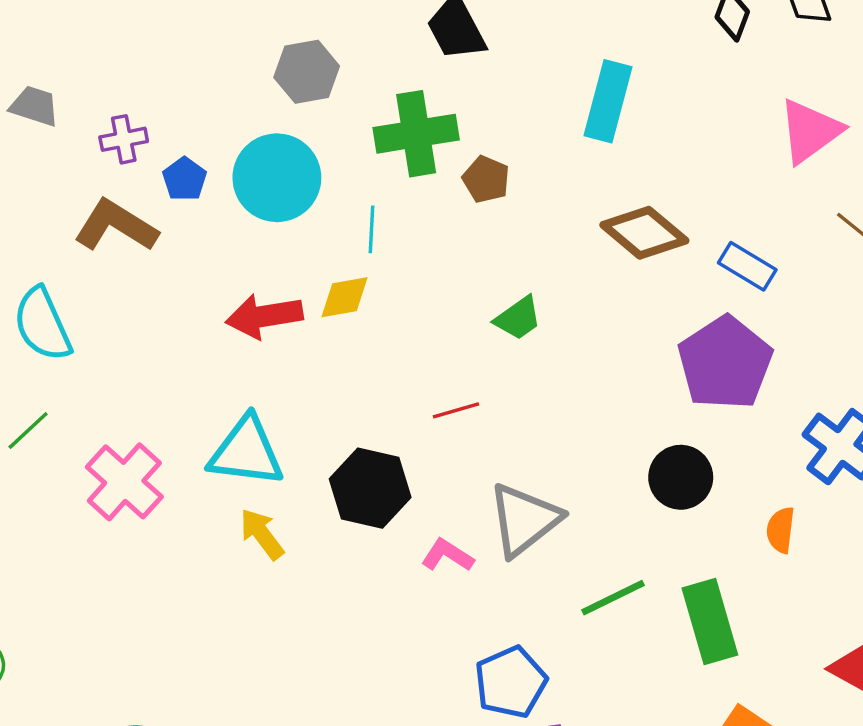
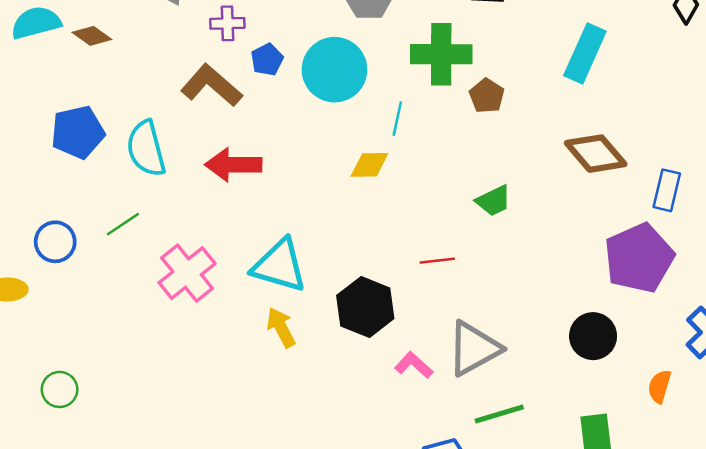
blue rectangle: (747, 266) -> (667, 190), turned 63
red arrow: (264, 316) -> (233, 165), moved
green line: (613, 598) -> (499, 414), moved

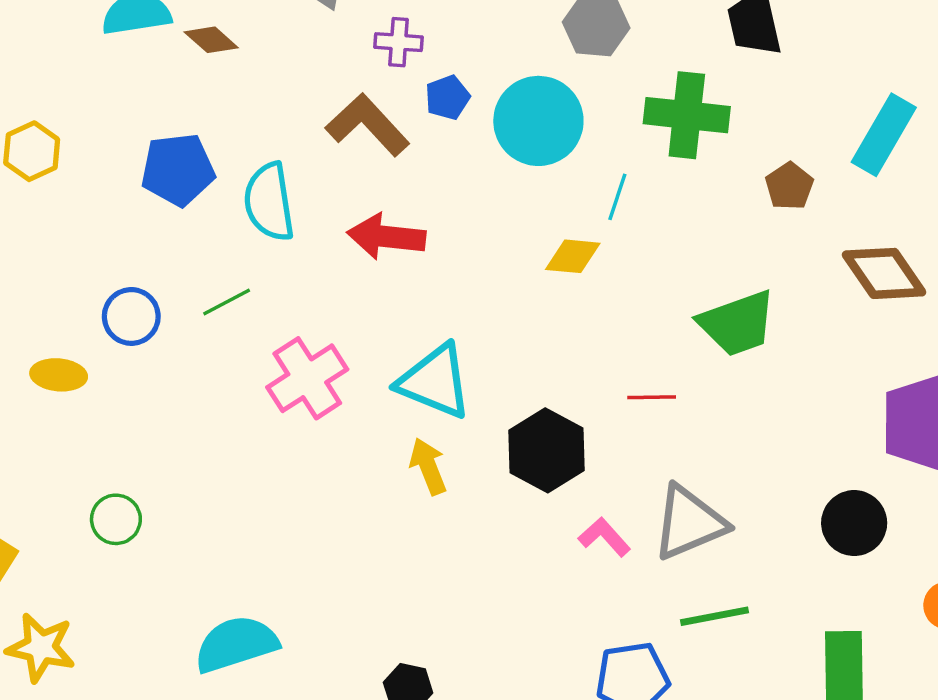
brown pentagon: (487, 96) -> (789, 186), moved
green trapezoid: (493, 201) -> (737, 323), size x1.6

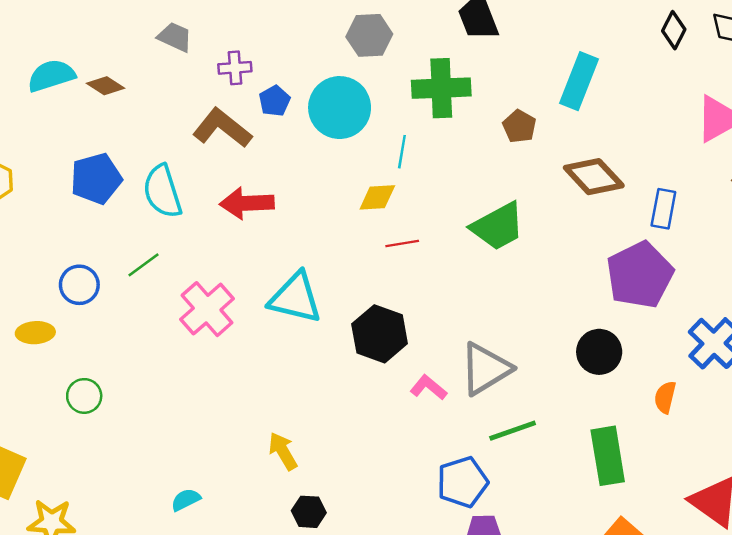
red line: (652, 397) -> (402, 243), moved
yellow arrow: (428, 466) -> (283, 451), moved
green circle: (116, 519) -> (84, 396), moved
cyan semicircle: (236, 644) -> (186, 500), size x0.5

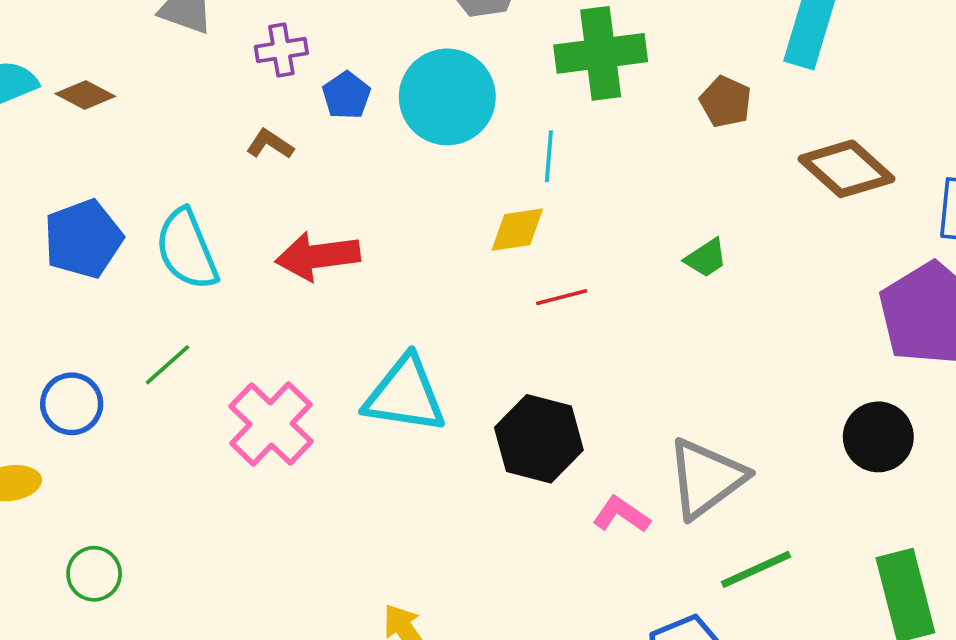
brown L-shape: (222, 128) -> (270, 144), size x0.5
green trapezoid: (498, 226) -> (706, 258), size x0.5

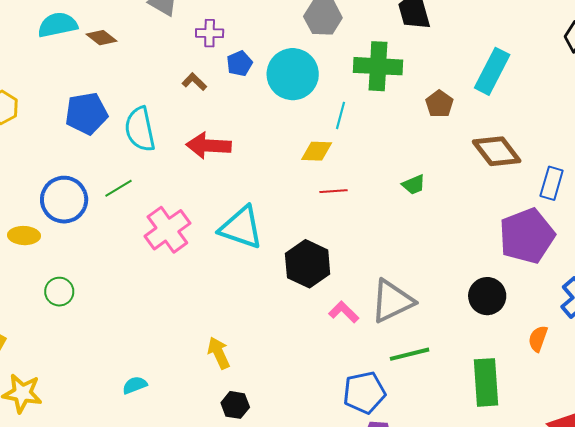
blue circle: (72, 404) -> (64, 200), size x1.4

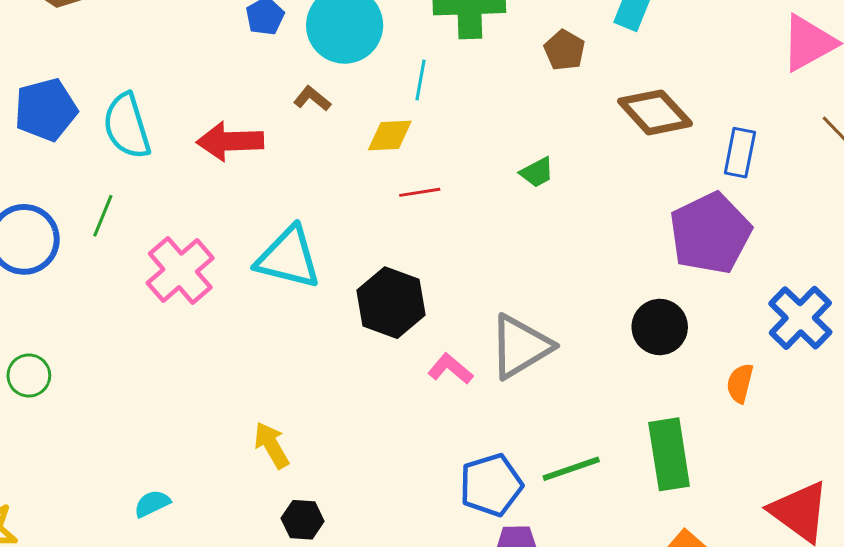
brown L-shape: (194, 82) -> (312, 99), moved
green line: (119, 188) -> (103, 216), turned -32
green line: (410, 354) -> (571, 469), moved

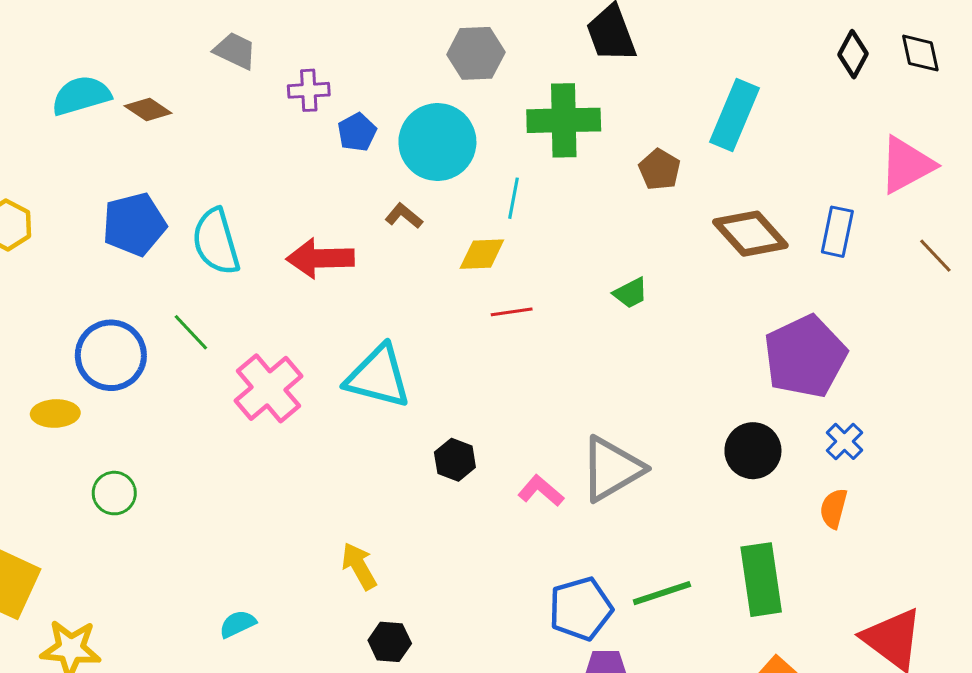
blue rectangle: (740, 153) -> (837, 232), moved
green line: (103, 216) -> (191, 332), turned -66
black hexagon: (391, 303) -> (455, 460), moved, size x0.6
blue cross: (800, 318) -> (845, 441), moved, size x0.6

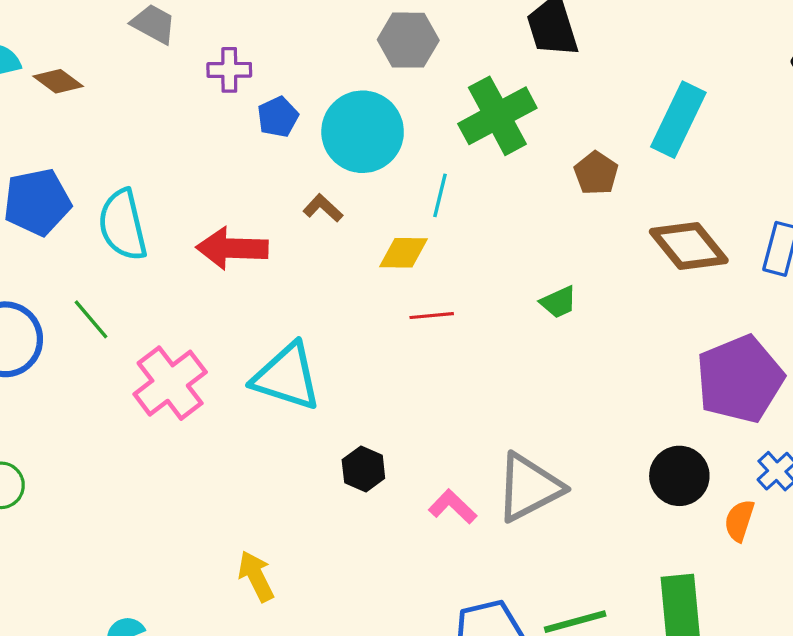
green cross: (564, 120) -> (497, 116), turned -30
orange semicircle: (834, 508) -> (739, 521), moved

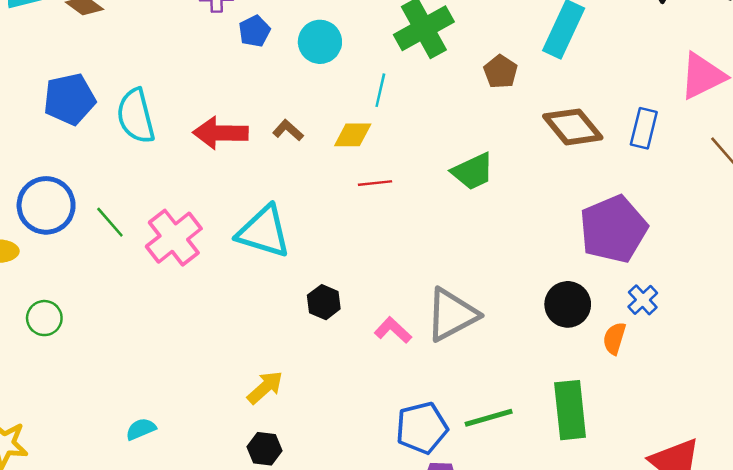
cyan circle: (363, 132) -> (320, 42), size x0.7
brown L-shape: (323, 208) -> (288, 130), moved
green trapezoid: (558, 302) -> (473, 171), size x1.5
green line: (91, 319) -> (110, 222), moved
yellow arrow: (256, 576) -> (265, 387), moved, turned 75

